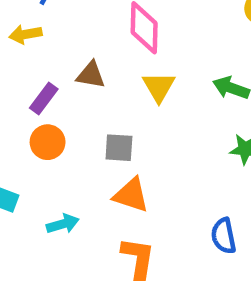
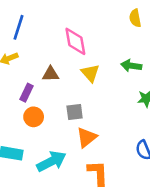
orange triangle: (131, 195) -> (87, 137), turned -45
cyan arrow: (63, 224) -> (51, 161), size x1.6

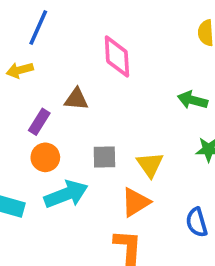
yellow triangle: (90, 73) -> (150, 165), moved
orange triangle: (87, 137) -> (136, 202), moved
cyan arrow: (51, 161) -> (66, 194), moved

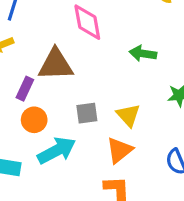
brown triangle: (76, 99) -> (56, 65), size x1.6
green arrow: (193, 100) -> (143, 54), moved

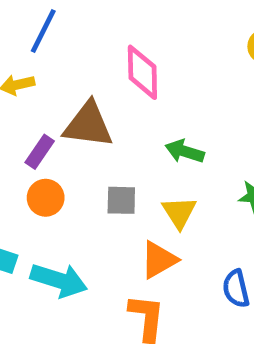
green arrow: (143, 54) -> (185, 151), moved
cyan arrow: (57, 151) -> (59, 280), moved, turned 36

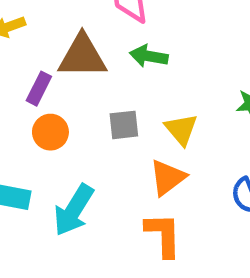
green arrow: (185, 151) -> (149, 56), moved
cyan arrow: (59, 280) -> (74, 210), turned 112

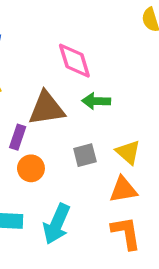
orange triangle: (168, 178) -> (123, 190), turned 36

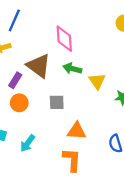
brown triangle: (47, 108) -> (39, 66), turned 32
yellow triangle: (128, 152) -> (97, 81), moved
cyan arrow: (57, 224) -> (28, 143), size x0.7

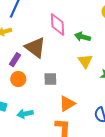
green arrow: (72, 69) -> (82, 37), moved
orange triangle: (77, 131) -> (67, 104), turned -36
cyan arrow: (28, 143) -> (25, 114), turned 42

